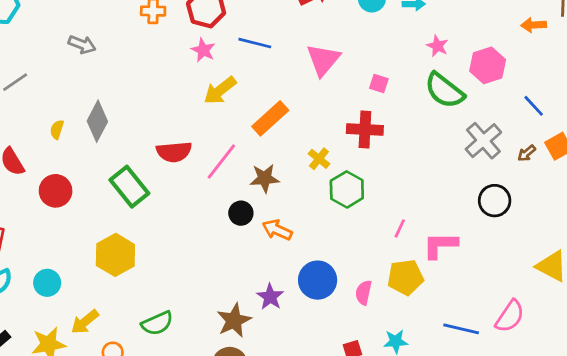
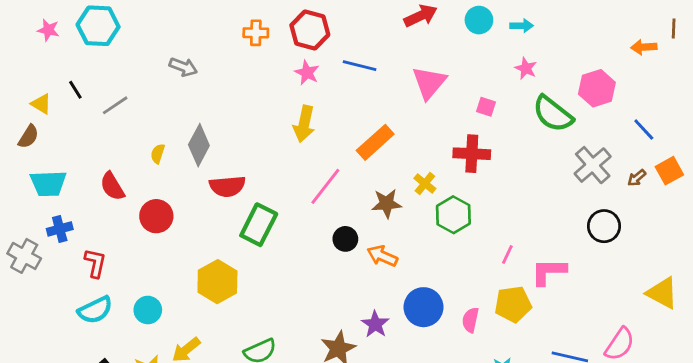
pink star: (437, 46) -> (526, 68), moved
yellow arrow: (220, 90) -> (304, 124), moved, turned -40
red semicircle: (174, 152) -> (227, 186), moved
brown star: (265, 178) -> (387, 203), moved
green rectangle: (129, 187) -> (259, 225), moved, turned 66

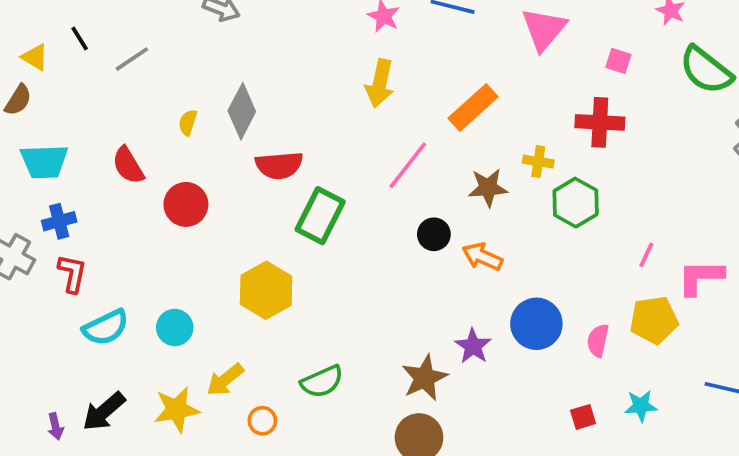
yellow cross: (425, 183) -> (538, 162), turned -30
red L-shape: (95, 263) -> (72, 273), moved

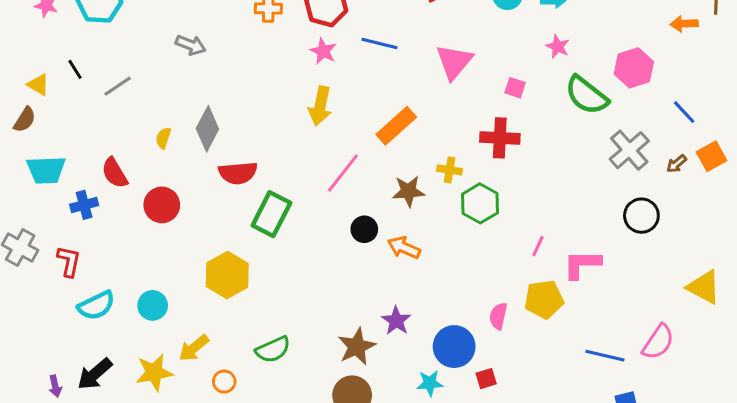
blue cross: (59, 221) -> (84, 205), moved
blue circle: (536, 324) -> (454, 347), moved
cyan star: (641, 406) -> (430, 383), moved

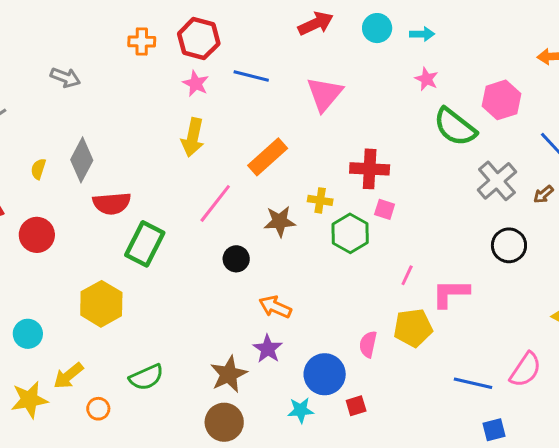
pink square: (515, 88) -> (385, 209), moved
orange arrow: (404, 248) -> (275, 307), moved

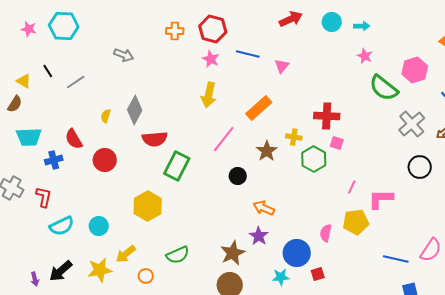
pink triangle: (325, 94) -> (282, 66), moved, size x0.6
brown star: (280, 221) -> (267, 151), turned -30

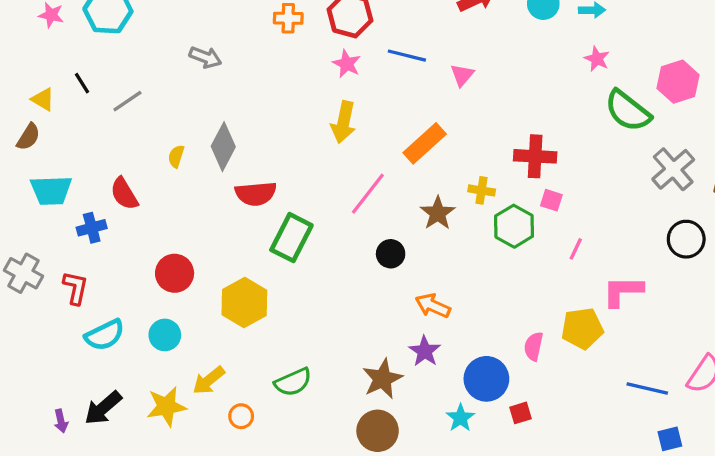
red circle: (105, 160) -> (175, 273), moved
pink line: (352, 187) -> (576, 249), moved
cyan star: (281, 277) -> (460, 418), turned -30

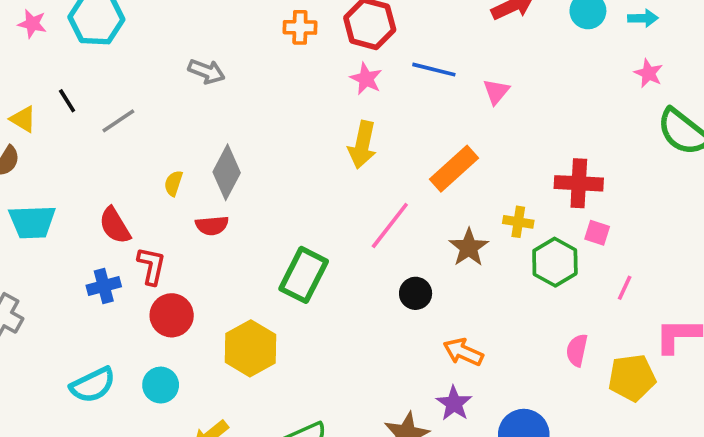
red semicircle: (256, 194) -> (212, 225), moved, size x0.7
blue cross: (92, 228) -> (104, 286), moved
red L-shape: (75, 288) -> (151, 266), moved
pink semicircle: (534, 346) -> (577, 350), moved

